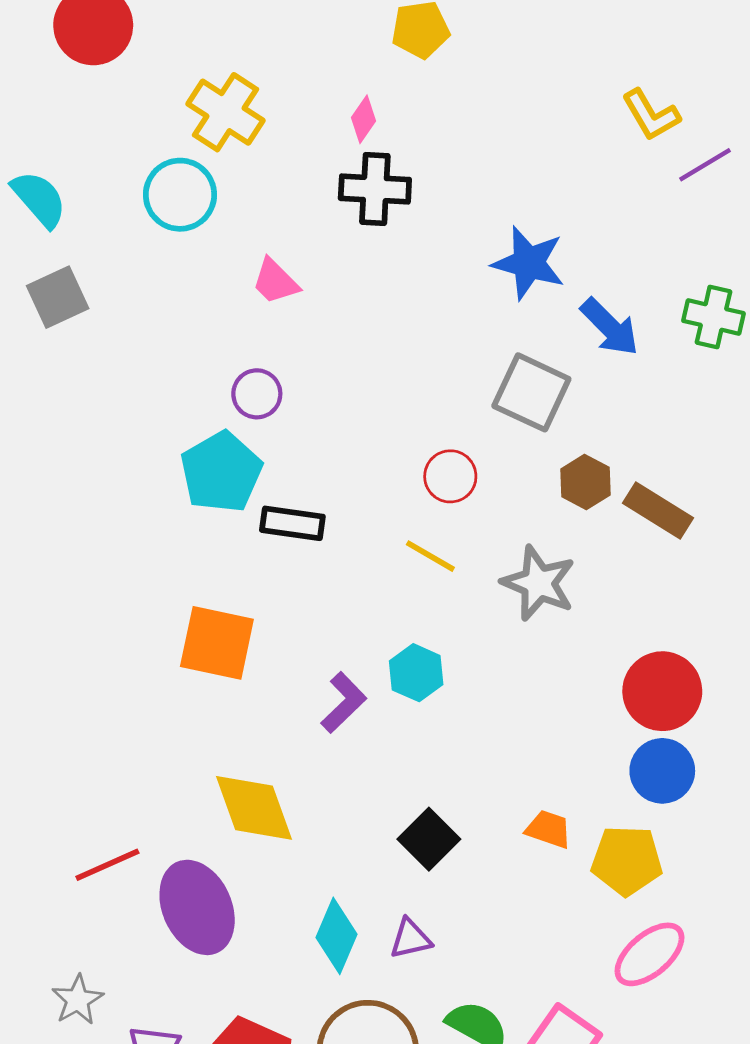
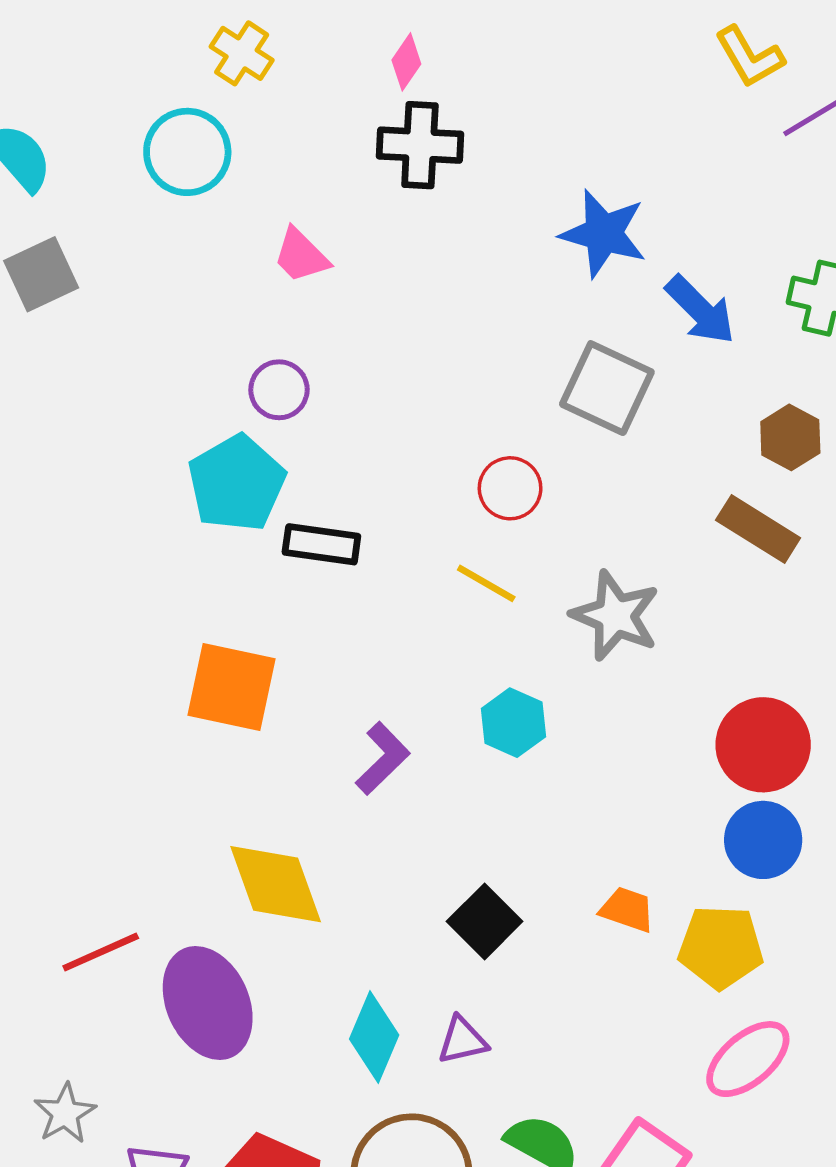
yellow cross: (226, 112) -> (242, 53), size x0.7
brown hexagon: (585, 482) -> (790, 437), moved
cyan hexagon: (416, 673) -> (513, 723), moved

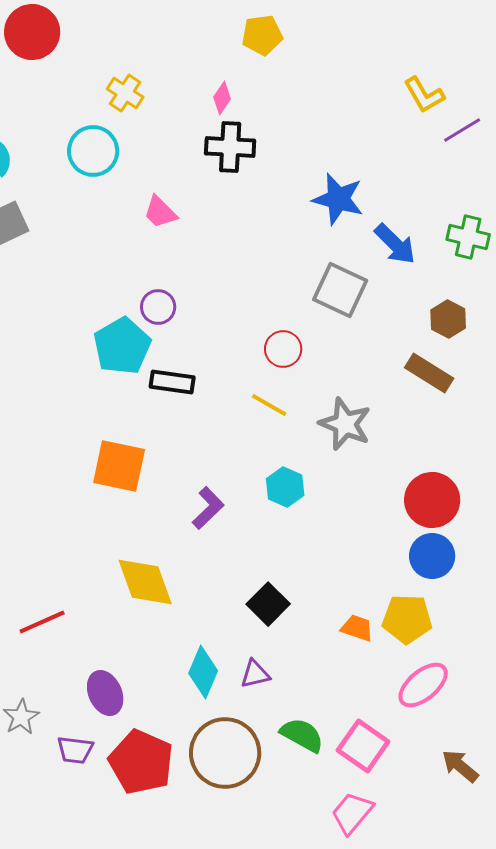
purple circle: (279, 390) -> (158, 307), moved
orange trapezoid: (627, 910) -> (357, 628), moved
purple ellipse: (208, 1003) -> (105, 693), moved, size x0.7

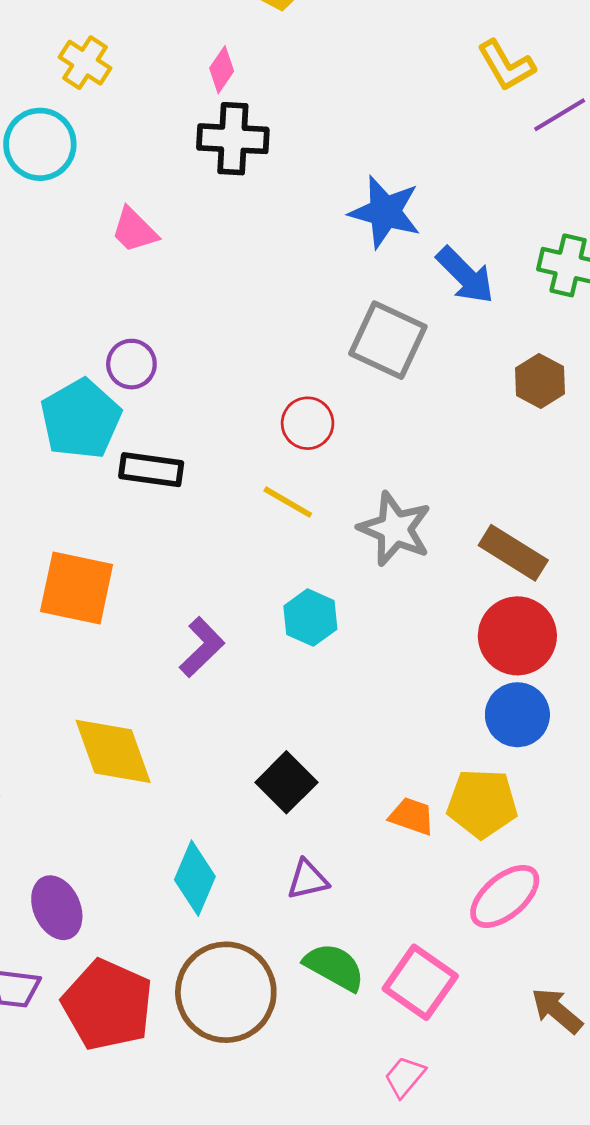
brown rectangle: (429, 373) -> (513, 553), moved
purple triangle: (255, 674) -> (308, 880), moved
pink trapezoid: (352, 813) -> (405, 1077), size x0.7

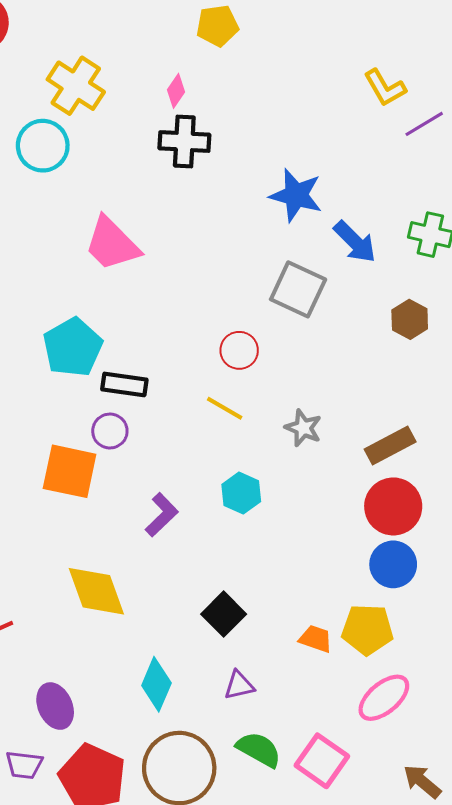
yellow cross: (85, 63) -> (76, 86), size x1.5
pink trapezoid: (134, 230) -> (112, 244), moved, size x1.6
purple circle: (131, 364) -> (110, 431), moved
gray star: (395, 529) -> (303, 428), size x0.7
brown rectangle: (513, 553) -> (390, 445), turned -60

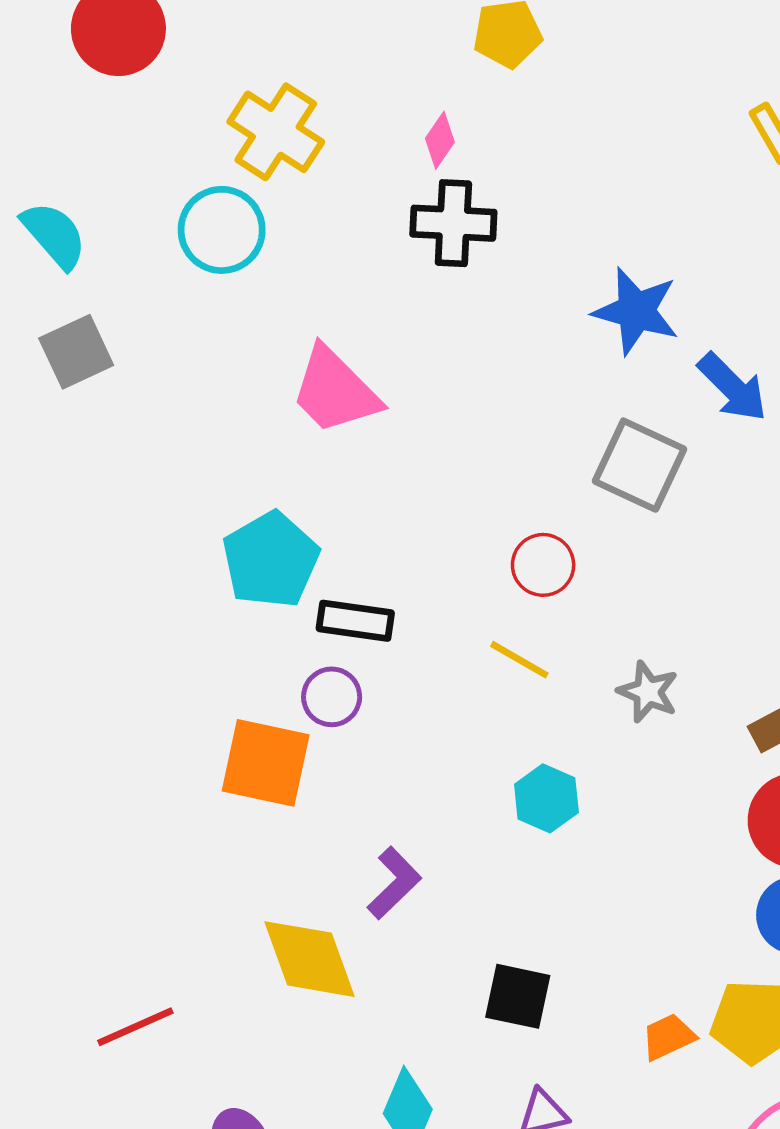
purple L-shape: (162, 515) -> (394, 883), moved
black square: (224, 614) -> (518, 996), turned -33
orange trapezoid: (316, 639) -> (668, 1037), turned -44

